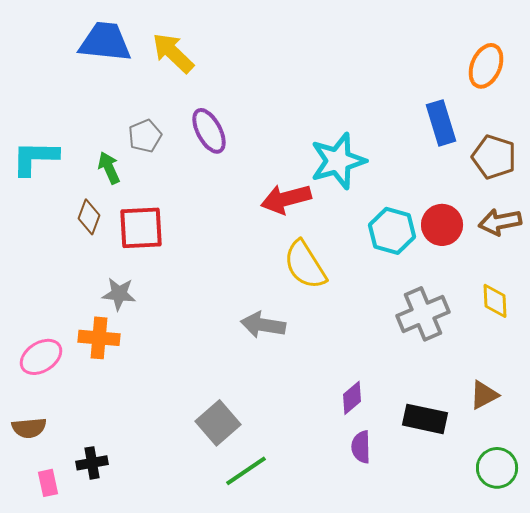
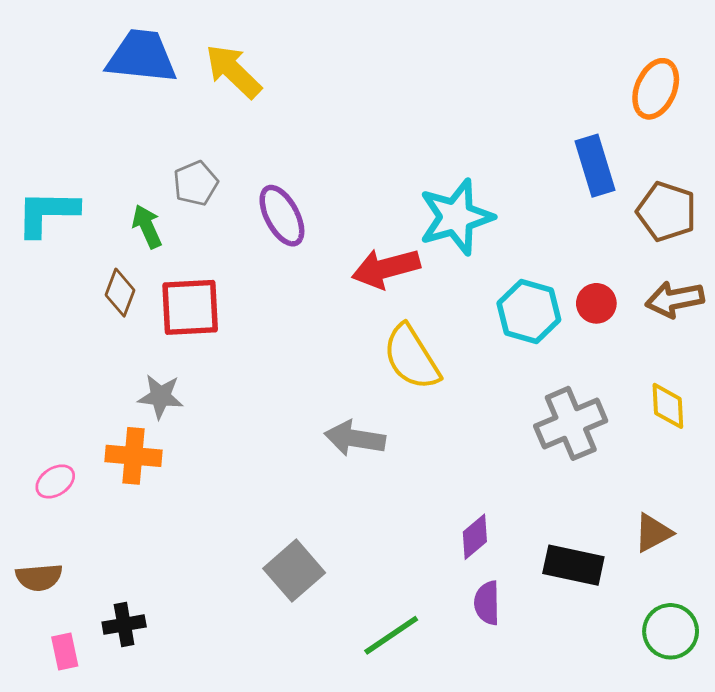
purple ellipse: (209, 131) -> (282, 216), moved
red circle: (442, 225) -> (596, 303), size x0.7
pink ellipse: (41, 357) -> (55, 481), size x0.7
green line: (246, 471) -> (391, 635), moved

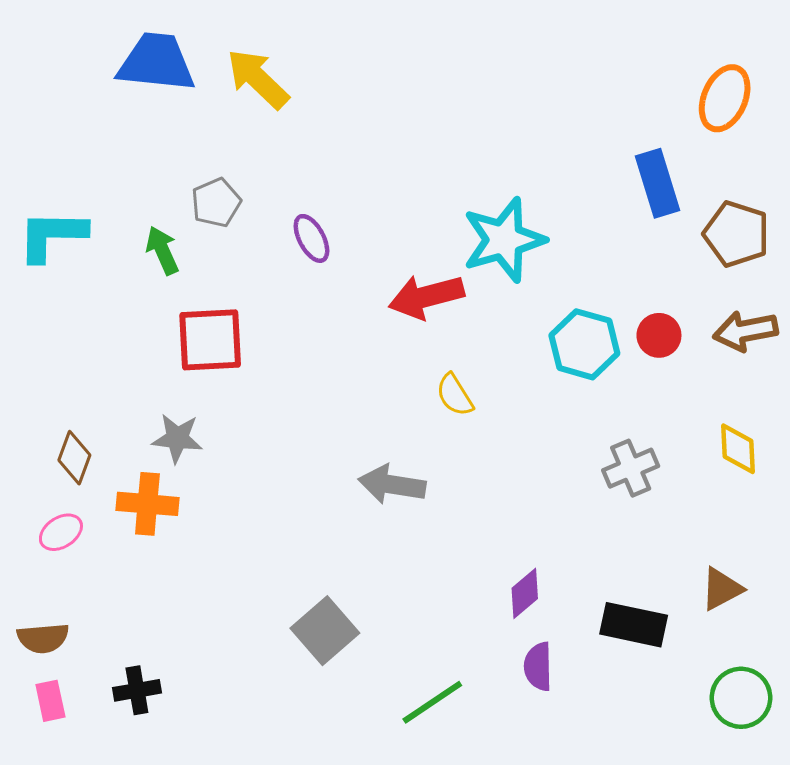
purple ellipse: (282, 216) -> (311, 238), size x0.7
brown diamond: (120, 293) -> (74, 458), moved
yellow semicircle: (411, 357) -> (455, 395), size x0.6
gray cross: (571, 423) -> (631, 468), size x0.7
pink rectangle: (65, 652) -> (50, 701), moved

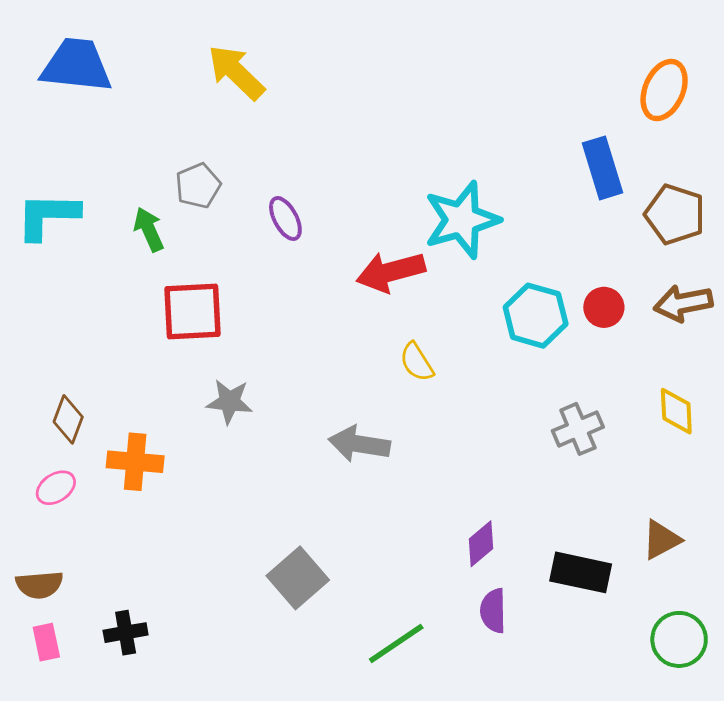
blue trapezoid: (156, 62) -> (76, 65), moved
gray star: (177, 438) -> (229, 402), moved

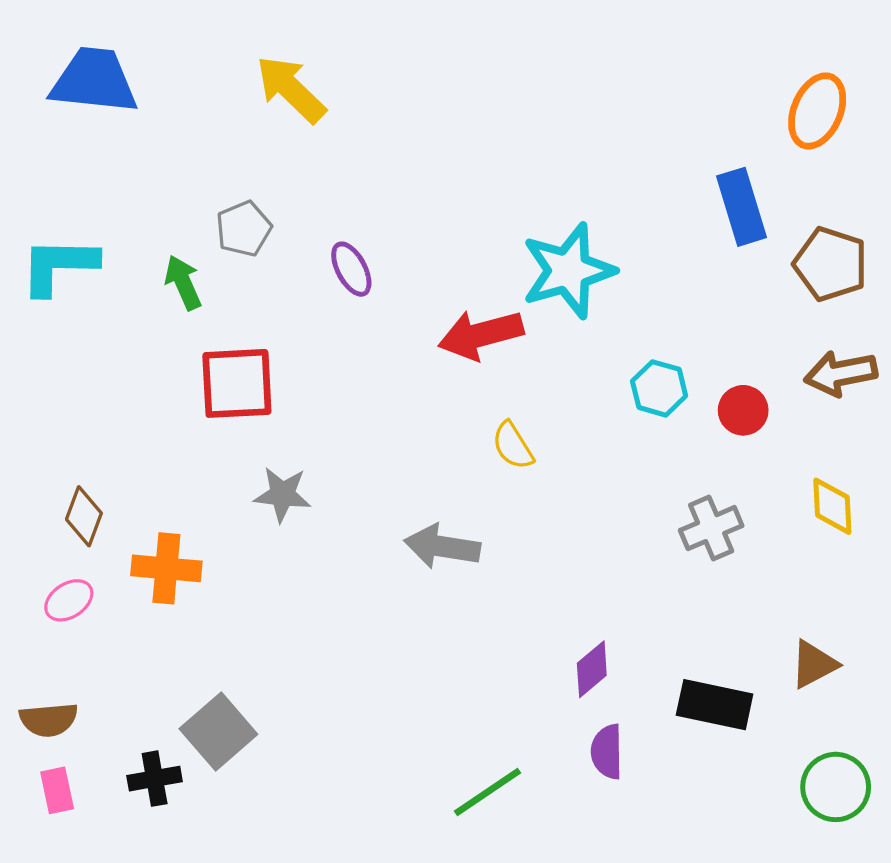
red circle: (604, 307) -> (743, 410), moved
cyan hexagon: (536, 316) -> (659, 388), size x0.7
gray square: (298, 578) -> (218, 731), moved

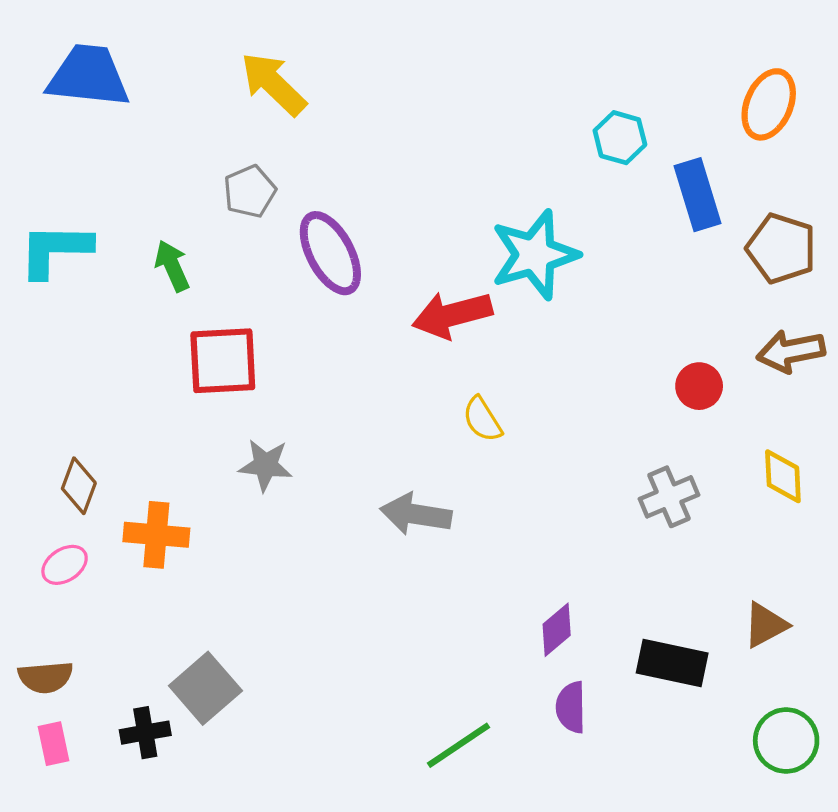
gray pentagon: (244, 229) -> (250, 191), moved
purple ellipse: (351, 269) -> (330, 253), size x1.6
cyan hexagon: (659, 388) -> (620, 138), moved

